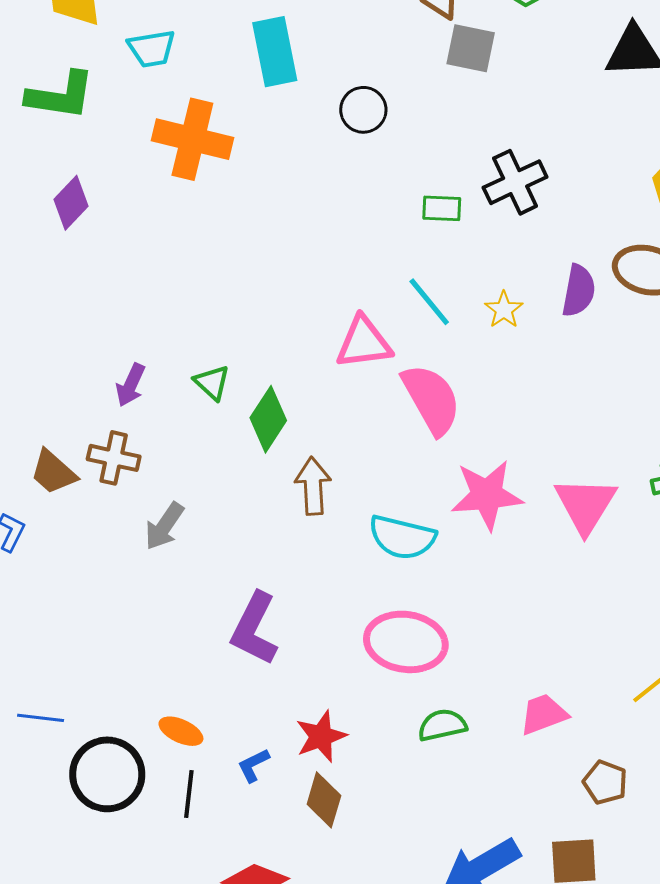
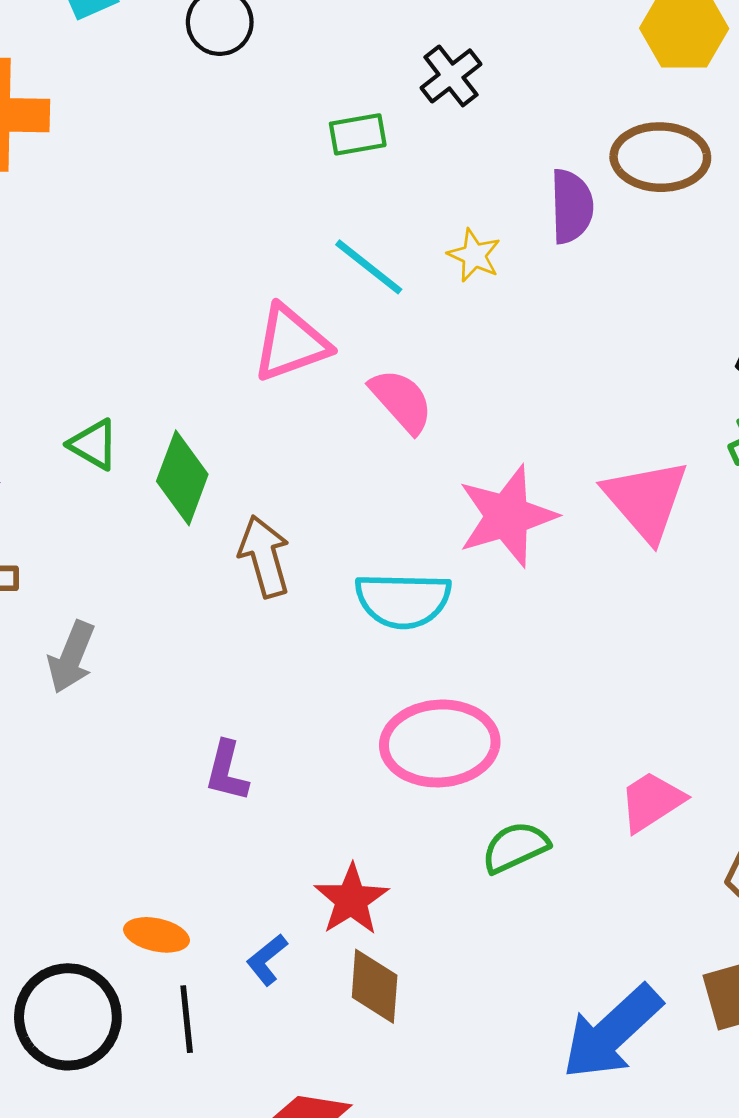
black cross: (515, 182) -> (451, 76), size x0.7
pink semicircle: (431, 399) -> (401, 401), size x0.7
purple L-shape: (254, 629) -> (227, 771), size x0.6

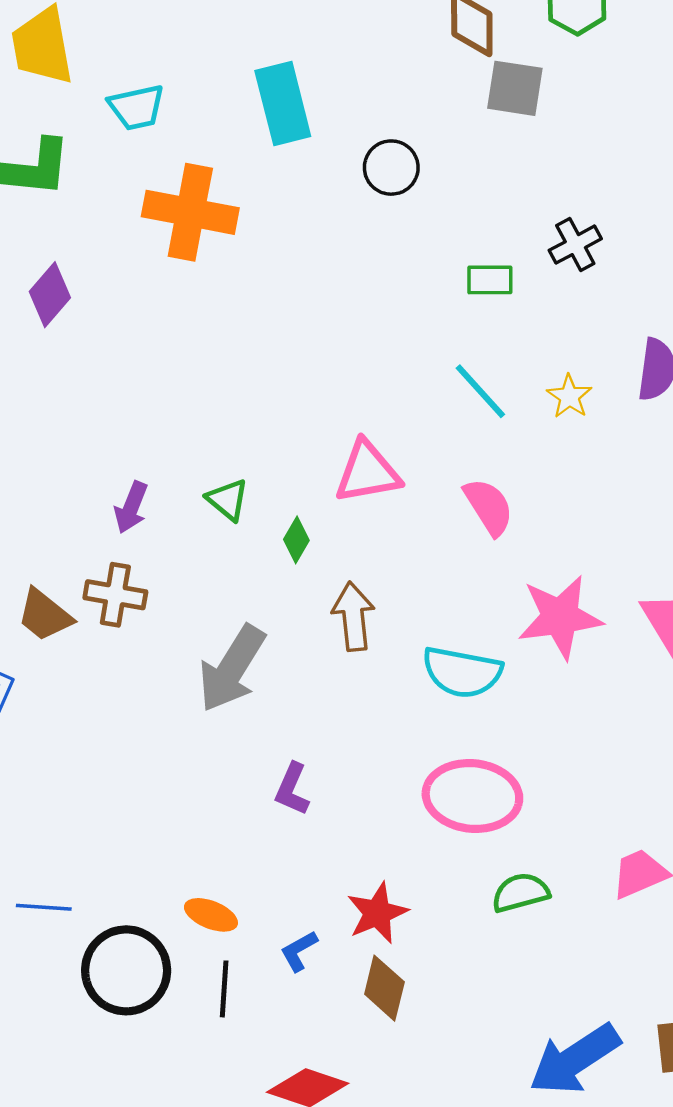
pink triangle: (291, 343) -> (367, 472), moved
green diamond: (182, 478) -> (296, 540), size x0.6
gray arrow: (71, 657) -> (232, 668), moved, size x1.5

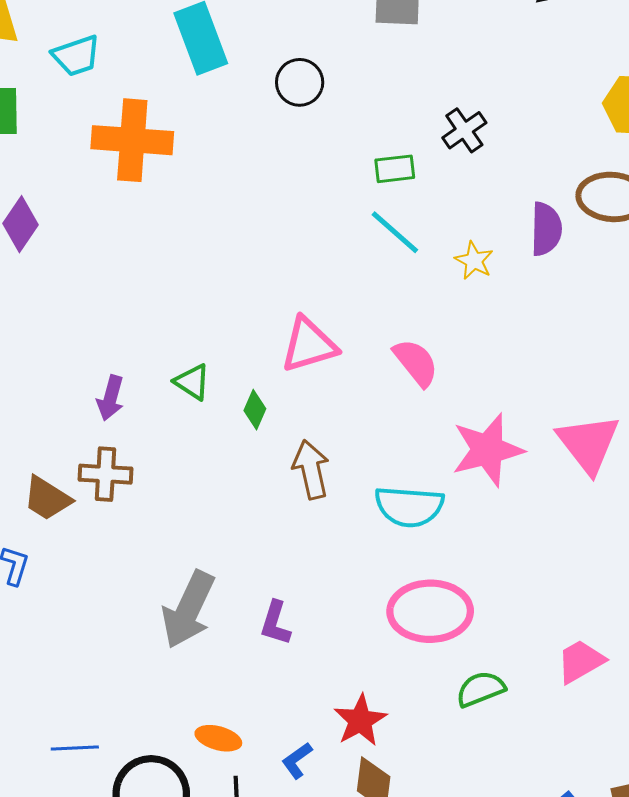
cyan line: (480, 391) -> (395, 232), moved
gray arrow: (232, 668) -> (188, 610), moved

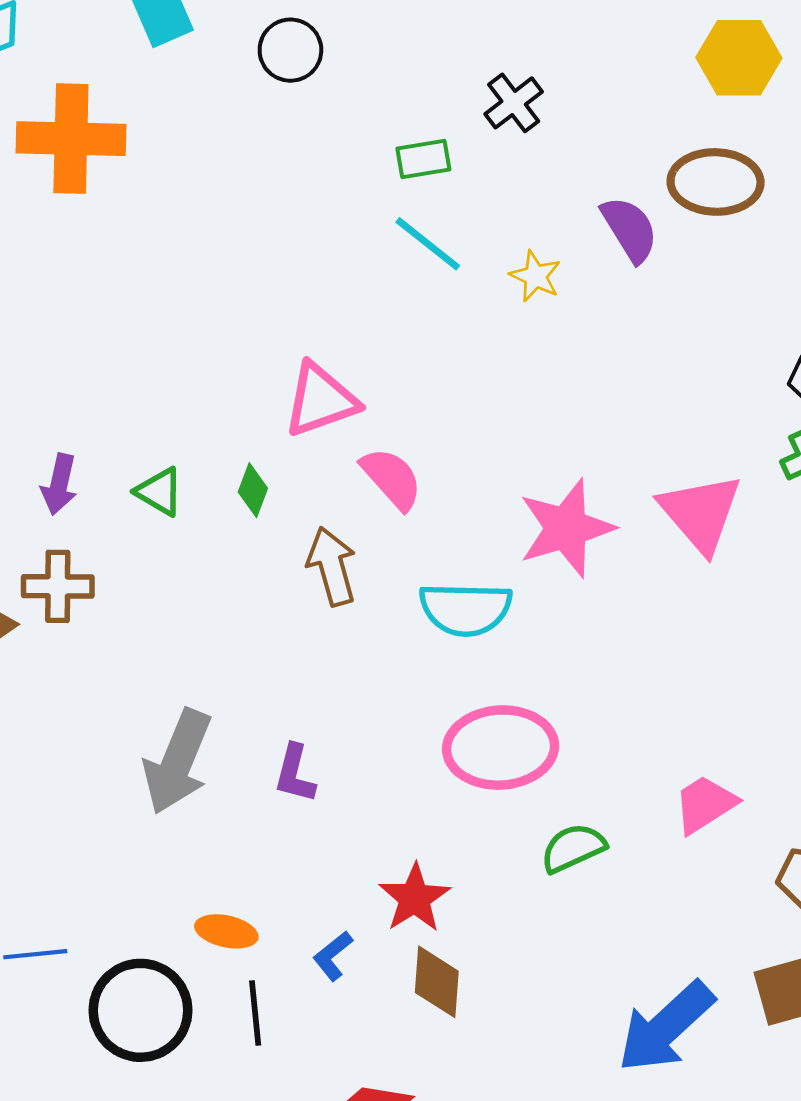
purple semicircle: (546, 229) -> (630, 229), turned -30
pink semicircle: (416, 363) -> (392, 478), moved
green triangle: (192, 382) -> (159, 492), moved

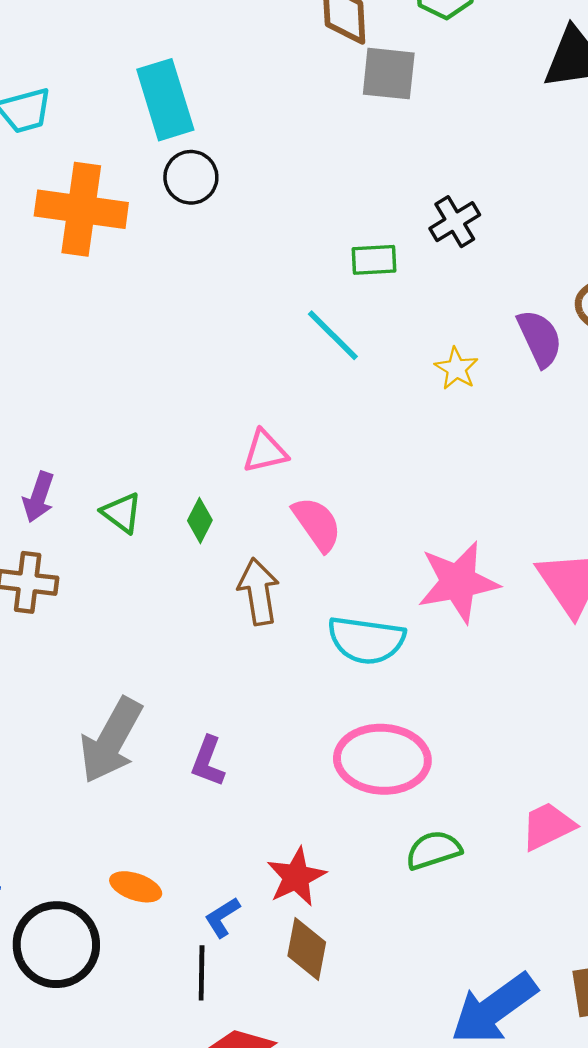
black circle: (290, 50) -> (191, 177), moved
cyan line: (428, 244) -> (333, 335), moved
pink triangle: (321, 400) -> (265, 451), size x0.7
black line: (255, 1013) -> (202, 973), moved

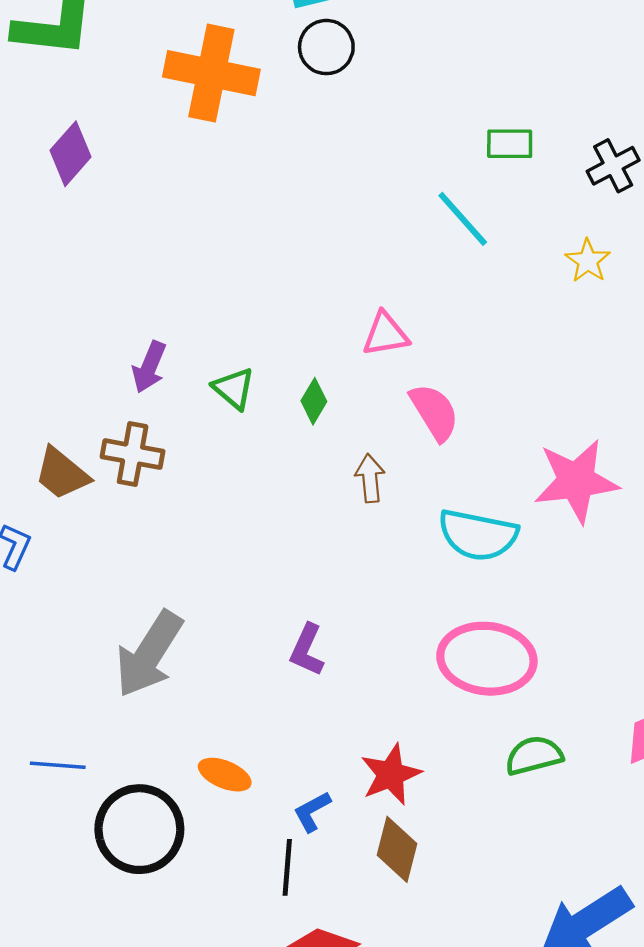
black cross: (455, 222) -> (613, 166), moved
brown arrow: (259, 592) -> (370, 478), size x0.7
gray arrow: (111, 740) -> (149, 654), moved

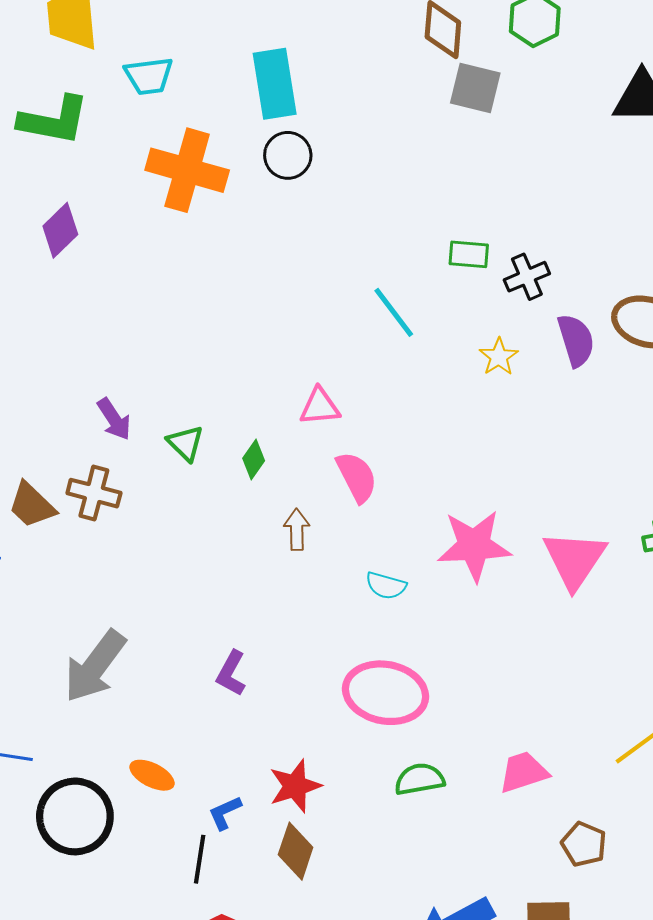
green rectangle: (510, 144) -> (469, 254), moved
purple arrow: (149, 367) -> (114, 419), turned -60
cyan semicircle: (478, 535) -> (386, 586), size x0.6

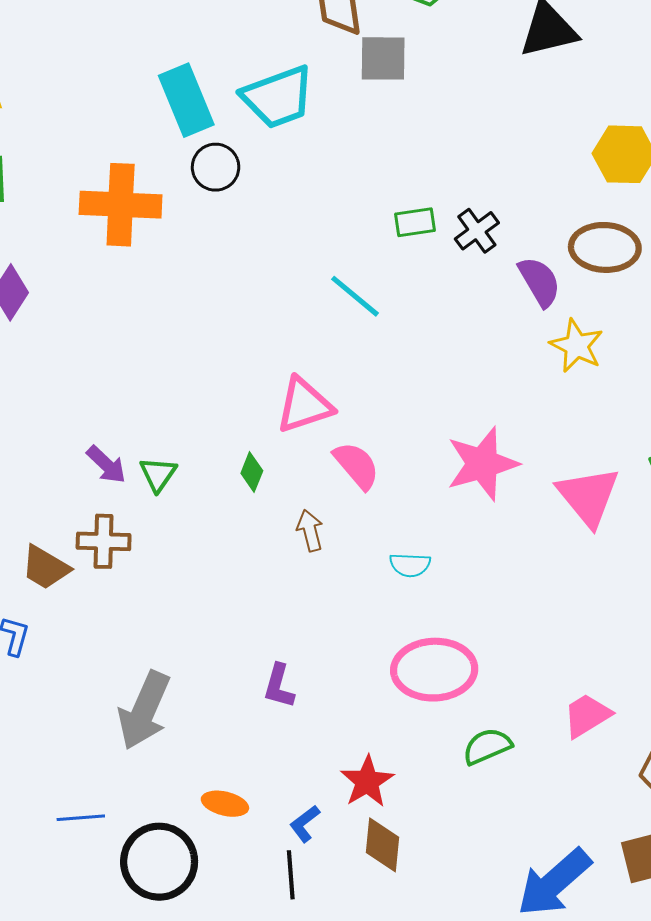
cyan trapezoid: (149, 76) -> (278, 97), moved, size x1.5
yellow star: (499, 357) -> (577, 346), moved, size x1.4
pink triangle: (320, 407) -> (304, 405), size x1.4
green triangle: (185, 443) -> (158, 474), moved, turned 33
pink star: (474, 546) -> (482, 464), moved

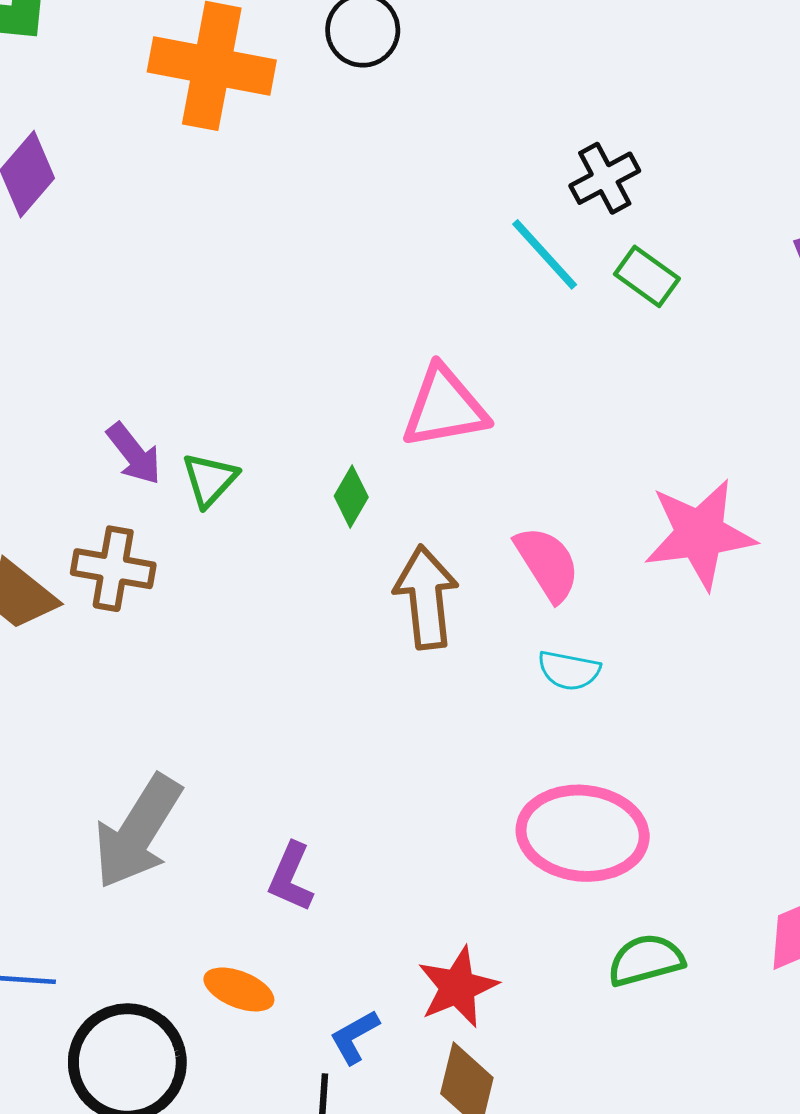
green rectangle: (415, 222) -> (647, 276), moved, turned 36
black cross: (477, 231) -> (605, 178), moved
pink semicircle: (356, 465) -> (547, 564), moved
brown arrow: (310, 531) -> (426, 597), size x1.6
purple L-shape: (279, 686) -> (291, 877), moved

